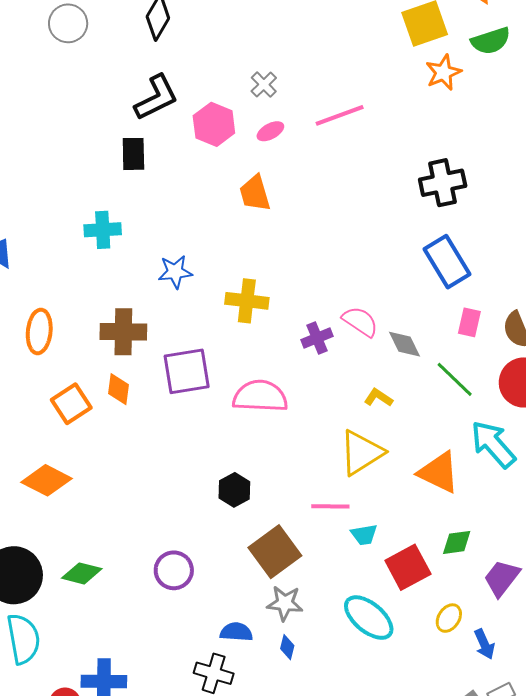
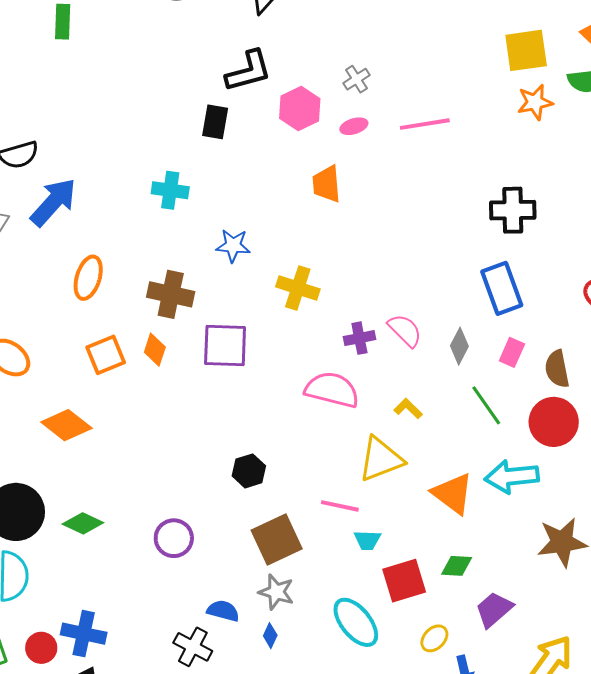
gray diamond: (405, 344) -> (459, 346), moved, turned 42
pink semicircle: (260, 396) -> (332, 390), moved
cyan arrow: (493, 444) -> (512, 477), turned -66

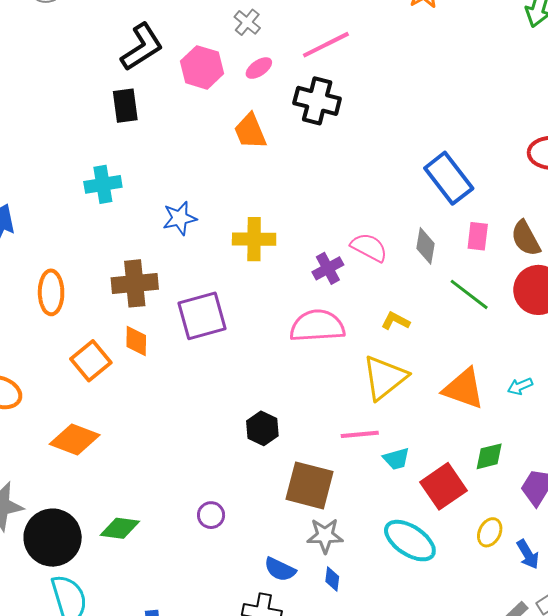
black cross: (513, 210) -> (317, 101), moved, turned 33
cyan arrow: (512, 477) -> (520, 386), moved, size x0.5
purple circle: (174, 538) -> (211, 515), size x0.7
brown square: (277, 539) -> (309, 485), turned -33
blue semicircle: (223, 611) -> (280, 569), turned -152

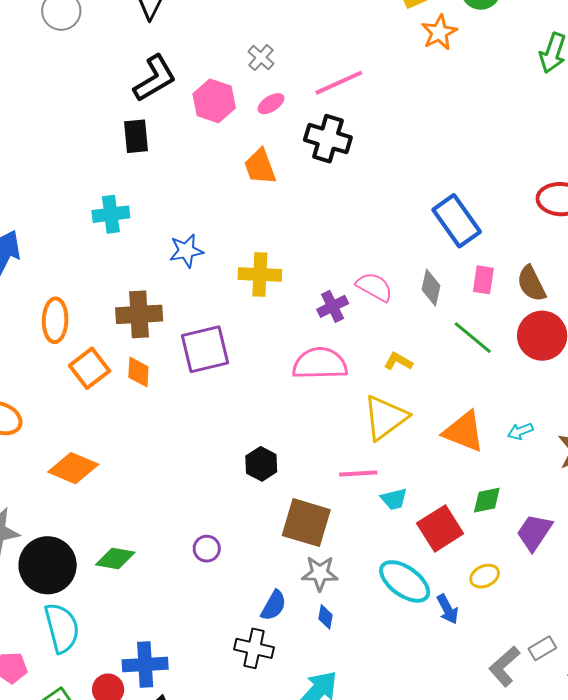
orange square: (91, 361) -> (90, 368), moved
yellow ellipse: (490, 532) -> (485, 576), turned 36
blue arrow: (528, 554) -> (448, 609), moved
blue semicircle: (280, 569) -> (274, 605), turned -88

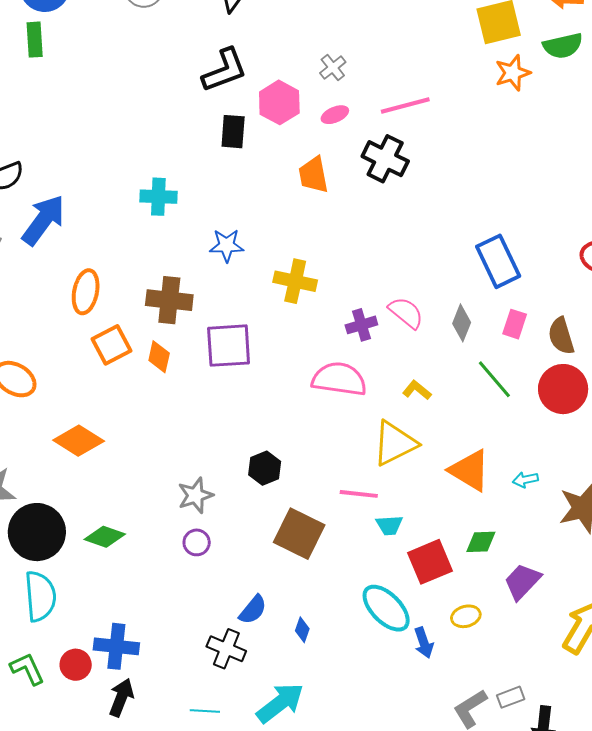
black rectangle: (136, 136) -> (233, 132), moved
gray star: (320, 573) -> (195, 495), moved, turned -30

